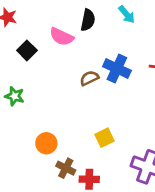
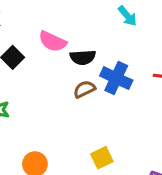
black semicircle: (88, 20) -> (83, 57), moved, turned 75

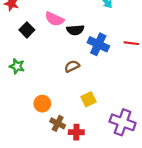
brown semicircle: (84, 89) -> (72, 66), moved

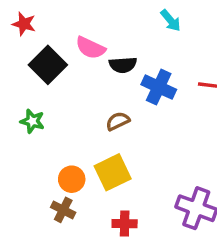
black square: (27, 30) -> (48, 65), size x1.5
yellow square: (88, 99) -> (113, 172), moved, size x1.5
brown cross: (58, 123) -> (63, 210), moved

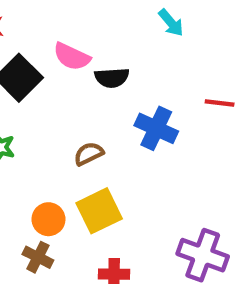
blue cross: (159, 87) -> (156, 128), moved
brown semicircle: (118, 121) -> (89, 154), moved

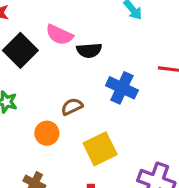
yellow square: (99, 211) -> (100, 149), moved
orange circle: (48, 219) -> (47, 133), moved

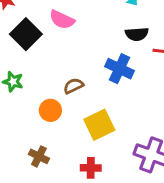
black semicircle: (89, 50) -> (137, 34), moved

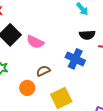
pink semicircle: (62, 20) -> (35, 42), moved

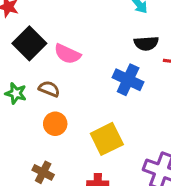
brown semicircle: (43, 71) -> (49, 89), moved, turned 48

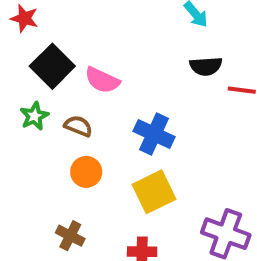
blue cross: (128, 80) -> (154, 134), moved
green star: (16, 93) -> (34, 116), moved, turned 30

